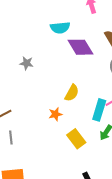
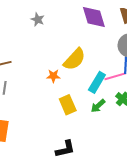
yellow semicircle: (72, 93) -> (74, 59), size x1.4

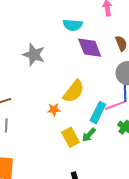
gray star: (38, 19) -> (34, 55), size x1.6
green arrow: (98, 106) -> (89, 135), moved

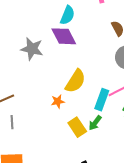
cyan semicircle: (73, 25) -> (67, 15), turned -66
purple diamond: (90, 48) -> (64, 36), moved

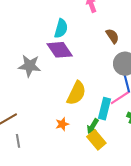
orange star: (58, 101) -> (62, 124), moved
green arrow: (95, 123) -> (93, 126), moved
yellow rectangle: (77, 127) -> (96, 140), moved

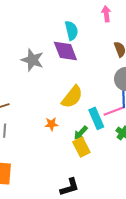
cyan semicircle: (61, 28) -> (71, 31), turned -42
cyan rectangle: (105, 109) -> (96, 118), turned -50

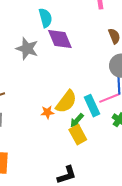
cyan semicircle: (71, 31) -> (45, 18), moved
yellow semicircle: (72, 97) -> (66, 102), moved

